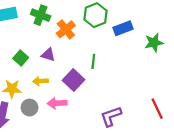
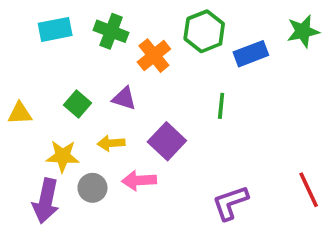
green star: (154, 43) -> (303, 31), moved
green line: (93, 61) -> (221, 106), moved

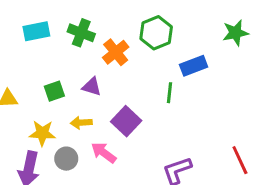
blue rectangle: (251, 54) -> (194, 66), moved
green square: (78, 104) -> (54, 91), turned 30
pink arrow: (139, 180) -> (104, 153), turned 40

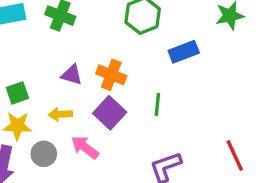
orange cross: (116, 52) -> (111, 75), moved, turned -30
green square: (54, 91) -> (17, 93), moved
green line: (170, 93) -> (157, 104), moved

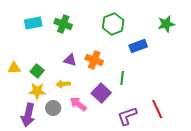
green square: (17, 93) -> (37, 71), turned -32
purple square: (110, 113) -> (101, 93), moved
red line: (235, 155) -> (157, 109), moved

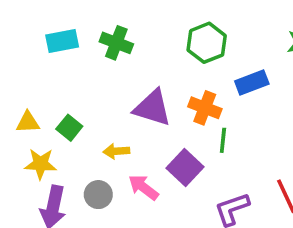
purple triangle: (70, 60) -> (152, 108), moved, size x1.6
orange cross: (94, 60) -> (205, 108), moved
yellow star: (37, 91) -> (40, 164), moved

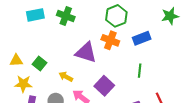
orange cross: (205, 108) -> (110, 40), moved
green line: (223, 140) -> (140, 71), moved
yellow arrow: (116, 151) -> (66, 77), turned 32

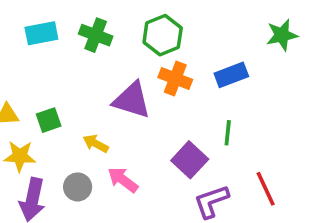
green hexagon: (116, 16) -> (163, 35), moved
green square: (39, 64) -> (49, 120), turned 32
purple square: (104, 86) -> (190, 160), moved

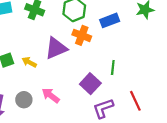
blue rectangle: (231, 75) -> (110, 20), moved
purple triangle: (132, 100) -> (56, 48), turned -40
yellow arrow: (96, 144) -> (29, 62), moved

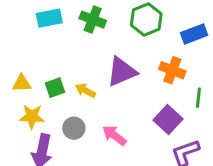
orange cross: (82, 35) -> (172, 70), moved
gray circle: (24, 100) -> (74, 128), moved

